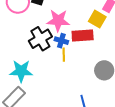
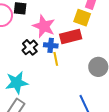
pink star: (58, 20) -> (44, 26), turned 30
black cross: (40, 39) -> (30, 47), size x0.7

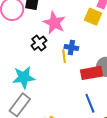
red rectangle: (71, 36) -> (91, 73), moved
blue cross: (51, 45) -> (71, 47), moved

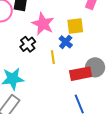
yellow square: (93, 17) -> (75, 26), moved, turned -30
blue cross: (71, 47) -> (66, 42), moved, turned 32

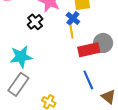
yellow line: (53, 57) -> (71, 32), moved

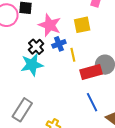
blue cross: (73, 18) -> (59, 44), moved, turned 32
cyan star: (21, 57) -> (32, 65), moved

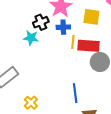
cyan star: (32, 65) -> (31, 38), size x0.7
red rectangle: (91, 72) -> (88, 46), moved

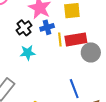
cyan star: (31, 38) -> (28, 53), moved

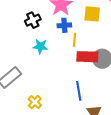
black cross: (24, 28) -> (33, 20), moved
red rectangle: (76, 39) -> (87, 57), moved

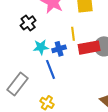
blue cross: (64, 25) -> (59, 49), moved
blue line: (79, 91) -> (51, 69), moved

